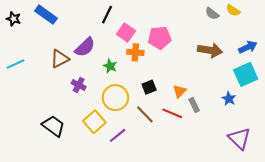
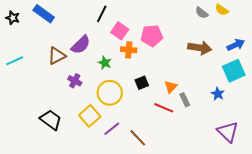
brown line: (145, 114) -> (138, 138), moved

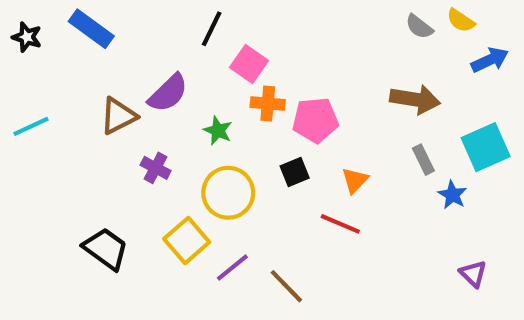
pink pentagon: (152, 36) -> (315, 120), moved
blue arrow: (236, 45) -> (490, 60), moved
gray rectangle: (185, 100) -> (423, 160), moved
purple triangle: (228, 132) -> (473, 274), size x0.6

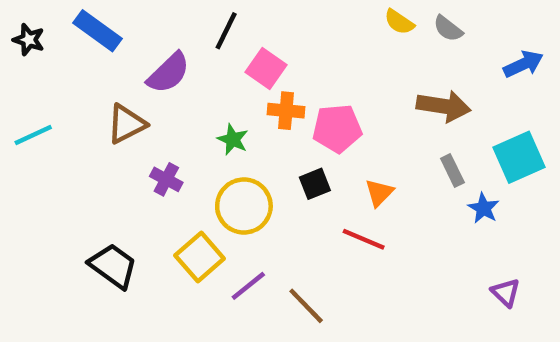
yellow semicircle: (461, 20) -> (399, 22), moved
purple semicircle: (168, 93) -> (168, 73), moved

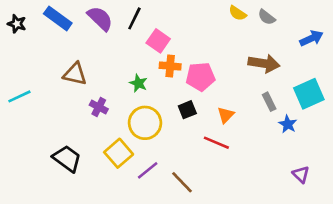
purple semicircle: (168, 73) -> (100, 18), moved, turned -92
brown triangle: (126, 124) -> (75, 74), turned 40
cyan line: (33, 135) -> (19, 96), moved

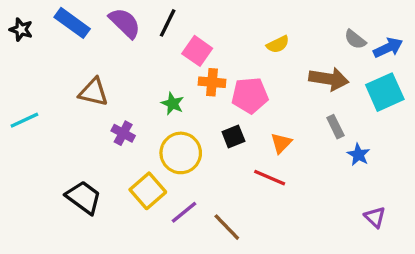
yellow semicircle: (237, 13) -> (278, 44), moved, turned -60
gray semicircle: (267, 17) -> (355, 39), moved
cyan square: (309, 94) -> (385, 92), moved

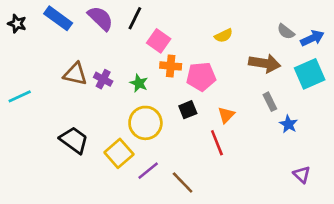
purple cross: (123, 133) -> (103, 79), moved
red line: (270, 178) -> (217, 143), turned 45
black trapezoid: (84, 197) -> (74, 140), moved

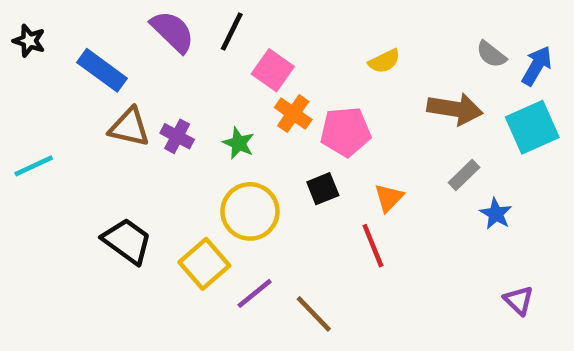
blue rectangle: (58, 18) -> (102, 70), moved
blue arrow: (312, 38) -> (537, 66), turned -35
orange cross: (171, 66) -> (293, 114), turned 30
gray rectangle: (270, 102) -> (464, 175), turned 72

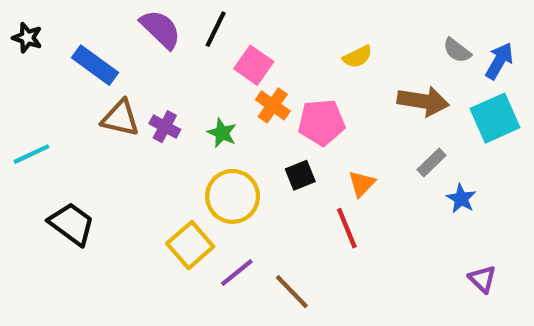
black trapezoid: (127, 241) -> (72, 224), moved

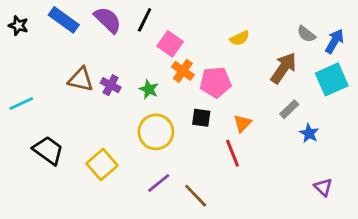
blue rectangle: (95, 65) -> (64, 20), moved
brown arrow: (423, 101) -> (284, 68), turned -64
black square: (300, 175) -> (201, 118), turned 30
yellow square: (190, 245) -> (102, 164), moved

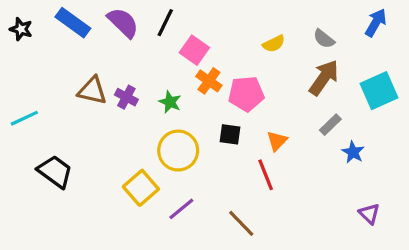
gray semicircle: (306, 34) -> (324, 39), moved
blue arrow: (335, 41) -> (376, 23), moved
yellow square: (102, 164) -> (141, 188), moved
brown line: (196, 196) -> (241, 223), moved

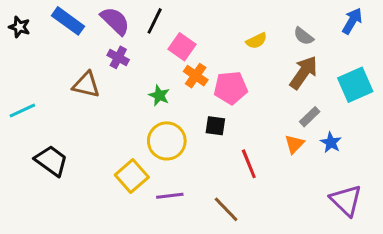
purple cross: (126, 97) -> (118, 57), moved
orange triangle: (277, 141) -> (294, 144), moved
purple line: (181, 209) -> (170, 196), turned 32
purple triangle: (369, 214) -> (346, 200), size x1.6

